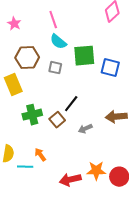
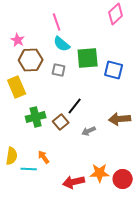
pink star: (14, 24) -> (18, 40), moved

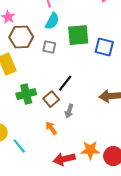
cyan semicircle: (62, 44) -> (52, 21), turned -102
gray arrow: (89, 131) -> (69, 111), moved, turned -48
orange arrow: (44, 157) -> (51, 128), moved
cyan line: (29, 169) -> (19, 146), turned 49

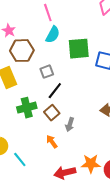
gray square: (49, 47) -> (47, 72), moved, turned -32
black line: (65, 83) -> (55, 91), moved

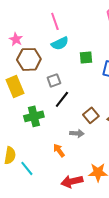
cyan semicircle: (53, 35) -> (60, 43), turned 36
green square: (79, 49) -> (86, 57), size x0.6
brown square: (52, 113) -> (91, 115), moved
gray arrow: (70, 125) -> (77, 133), turned -104

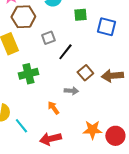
black line: (62, 99) -> (65, 52), moved
red arrow: (72, 181) -> (50, 139), moved

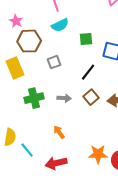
black line: (65, 52) -> (88, 72), moved
gray arrow: (71, 91) -> (64, 98), moved

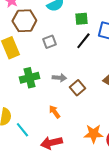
black line: (88, 72) -> (83, 41), moved
brown square: (91, 97) -> (77, 88), moved

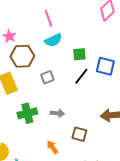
brown square: (77, 88) -> (79, 134), moved, turned -35

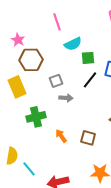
cyan semicircle: (53, 40) -> (73, 44), moved
gray arrow: (57, 113) -> (66, 98), moved
orange arrow: (52, 147) -> (61, 136), moved

